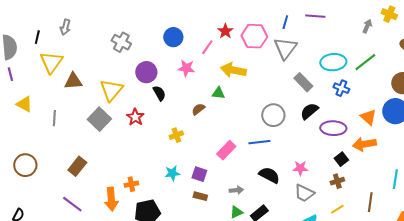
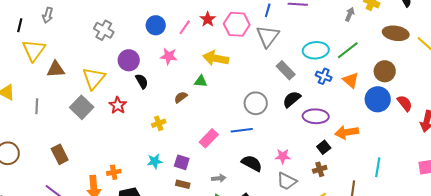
pink line: (207, 47) -> (185, 27), moved
orange triangle: (368, 117) -> (351, 80), moved
brown rectangle: (77, 166) -> (60, 154), turned -66

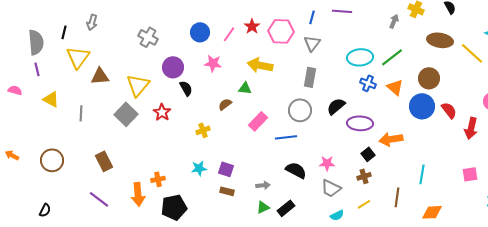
gray triangle: (268, 36) -> (312, 43), size x0.7
gray rectangle: (286, 70) -> (310, 77), moved, turned 54
pink rectangle: (209, 138) -> (258, 121), moved

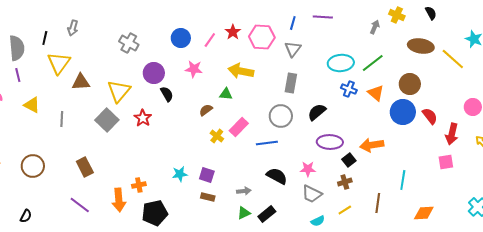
purple ellipse: (360, 123) -> (330, 142), moved
yellow cross: (203, 130) -> (217, 136), moved, turned -32
pink square: (470, 174) -> (446, 162), moved
orange diamond: (432, 212) -> (424, 213), moved

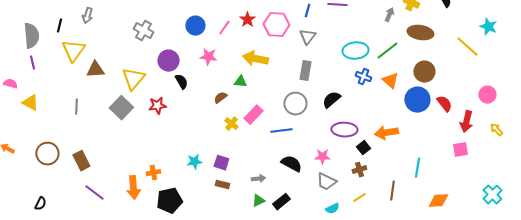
brown ellipse: (421, 46) -> (420, 33), moved
yellow triangle: (32, 105) -> (30, 103), moved
red star: (143, 118) -> (157, 106), turned 30
brown rectangle: (85, 167) -> (81, 161), moved

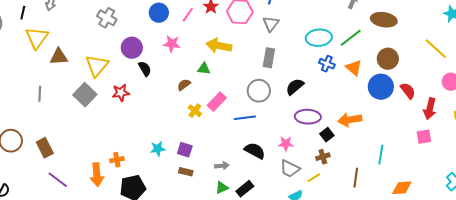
yellow line: (467, 47) -> (436, 49), moved
yellow line: (359, 198) -> (314, 178), moved

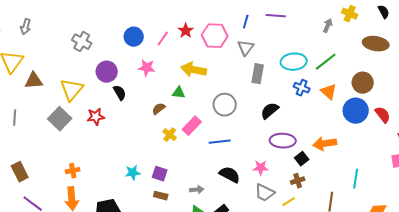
brown ellipse: (384, 20) -> (376, 44), moved
gray rectangle: (269, 58) -> (258, 74), moved
gray circle: (259, 91) -> (225, 105), moved
orange cross: (117, 160) -> (73, 171), moved

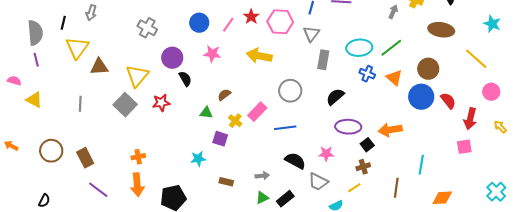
green triangle: (179, 93) -> (206, 113), moved
purple square: (160, 174) -> (220, 139), moved
gray trapezoid: (265, 193) -> (318, 182), moved

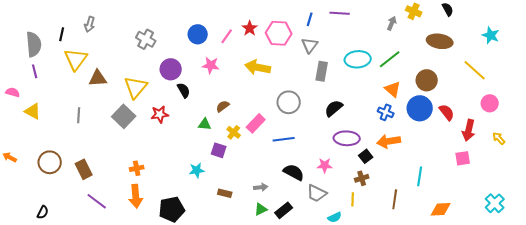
blue cross: (367, 74) -> (386, 112), moved
yellow line: (354, 188) -> (353, 199), turned -56

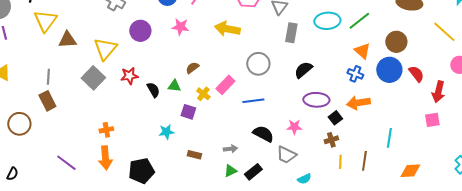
black semicircle: (184, 90) -> (153, 90), moved
brown rectangle: (84, 169) -> (47, 101), moved
yellow line: (353, 199) -> (340, 162), moved

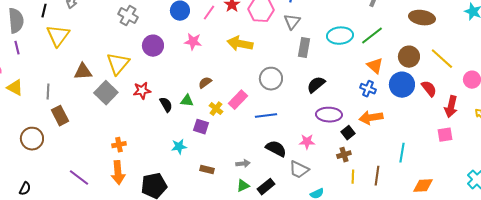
yellow line: (444, 32) -> (442, 59), moved
brown triangle: (67, 40) -> (83, 72), moved
gray line: (48, 77) -> (48, 92), moved

